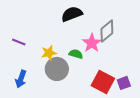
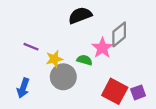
purple line: (19, 42) -> (31, 47), moved

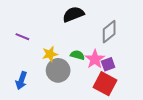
purple line: (31, 47) -> (22, 37), moved
pink star: (102, 48) -> (95, 59), moved
purple square: (138, 92) -> (108, 64), moved

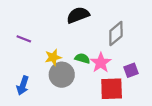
purple square: (108, 64) -> (131, 70), moved
red square: (105, 84) -> (112, 89), turned -30

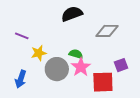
gray diamond: (116, 33) -> (107, 31), turned 40
yellow star: (53, 57) -> (39, 53), moved
pink star: (101, 63) -> (81, 67), moved

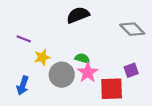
gray diamond: (107, 31) -> (132, 29), moved, turned 45

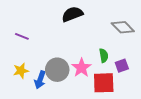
yellow star: (42, 57) -> (21, 71), moved
green semicircle: (82, 58) -> (104, 56), moved, turned 64
blue arrow: (23, 85) -> (40, 80), moved

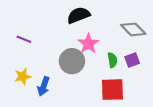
purple square: (122, 66) -> (132, 60), moved
pink star: (81, 68) -> (88, 44), moved
gray circle: (57, 70) -> (72, 61), moved

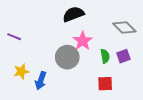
purple line: (24, 39) -> (14, 37), moved
red square: (112, 90) -> (105, 84), size x0.7

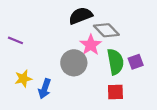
gray diamond: (124, 28) -> (106, 30), moved
green semicircle: (105, 56) -> (115, 62), size x1.6

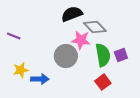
pink star: (91, 45) -> (81, 40), turned -30
blue arrow: (45, 89) -> (40, 79), turned -108
red square: (115, 92) -> (103, 82), turned -35

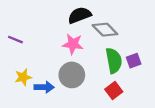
pink star: (81, 40) -> (73, 44), moved
gray circle: (66, 56) -> (72, 75), moved

